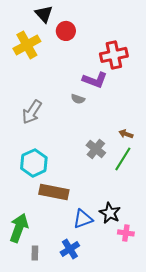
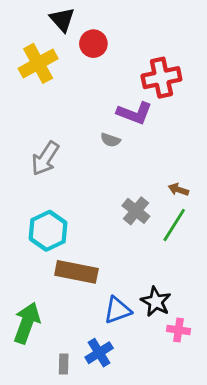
gray rectangle: (35, 253) -> (64, 364), moved

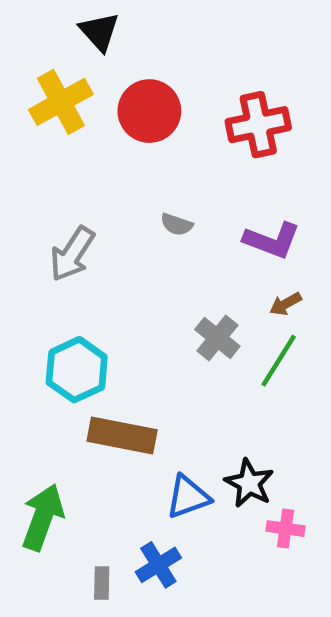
red circle: (93, 44) -> (149, 111), moved, size x1.4
purple L-shape: (135, 113) -> (272, 240), moved
brown arrow: (178, 190) -> (285, 304), turned -48

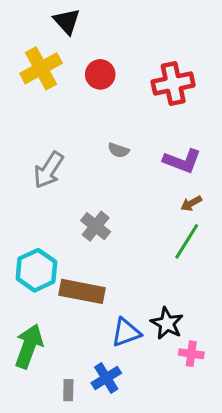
red circle: (149, 111) -> (100, 74), size x0.7
gray cross: (217, 338) -> (96, 226), moved
cyan hexagon: (77, 370) -> (36, 270), moved

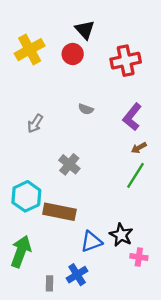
black triangle: (67, 21) -> (85, 30), moved
purple L-shape: (182, 161) -> (132, 117), turned 108
gray arrow: (49, 170) -> (35, 123), size x0.7

